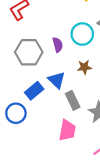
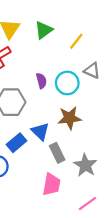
purple semicircle: (58, 45) -> (41, 81), moved
brown star: (84, 67) -> (69, 118), size x1.5

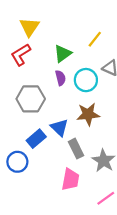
green triangle: (44, 30) -> (63, 54), moved

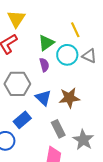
yellow line: (95, 39) -> (75, 30), turned -63
cyan circle: (86, 80) -> (67, 55), moved
blue triangle: (59, 128) -> (43, 98), moved

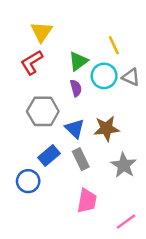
gray rectangle: (58, 129) -> (81, 159), moved
gray star: (83, 140) -> (124, 165), moved

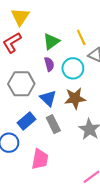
yellow line: (114, 45) -> (81, 37), moved
cyan circle: (104, 76) -> (73, 68), moved
pink trapezoid: (87, 201) -> (40, 159), moved

